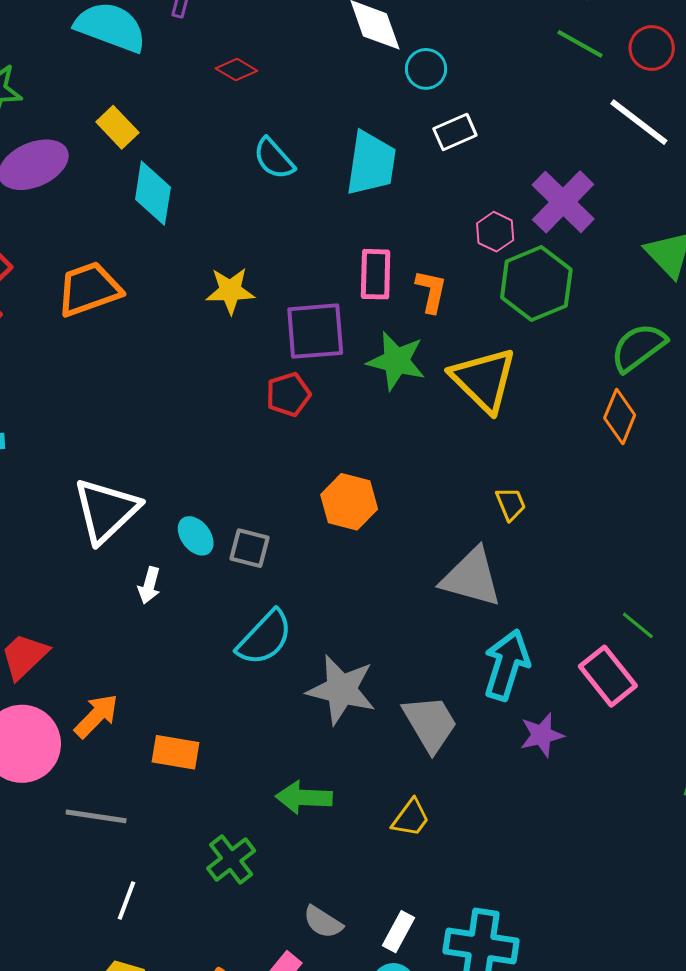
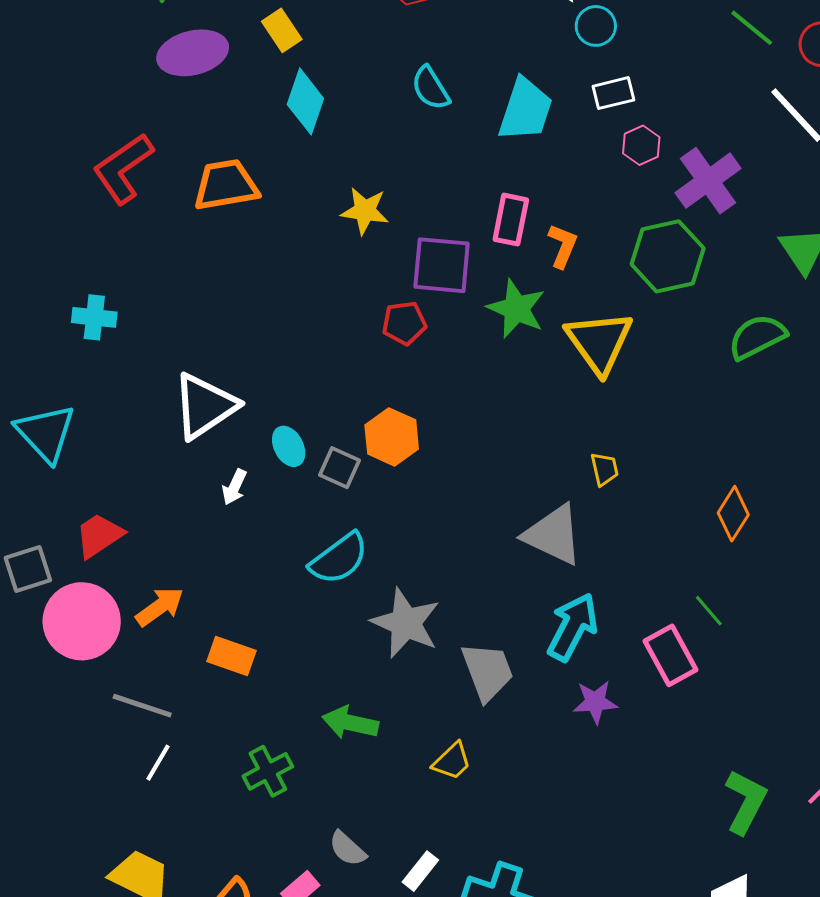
pink hexagon: (495, 232) -> (641, 145), moved
orange diamond: (620, 416) -> (733, 514), moved
orange hexagon: (349, 502) -> (392, 437), moved
white line: (127, 901) -> (158, 763), moved

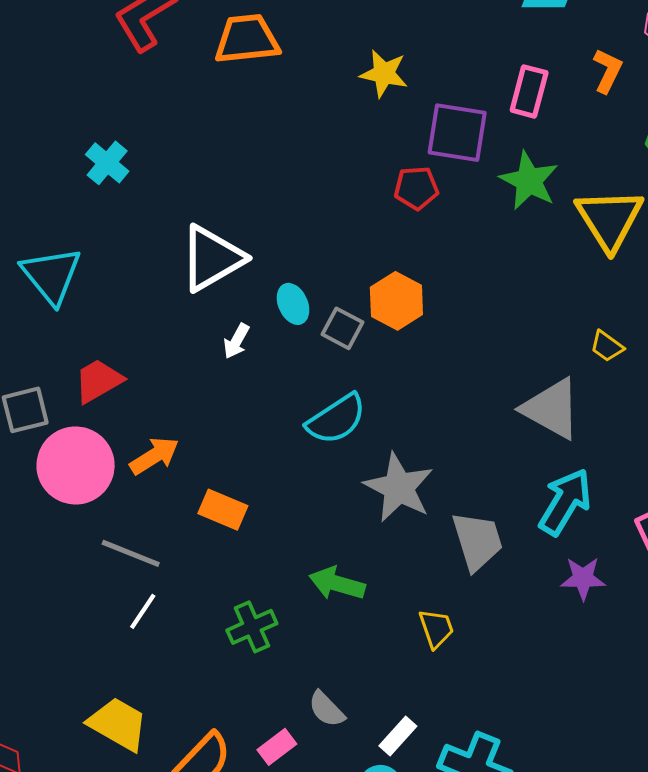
orange L-shape: (563, 246) -> (608, 71), moved
cyan cross: (94, 317) -> (107, 163), turned 30
yellow trapezoid: (604, 469) -> (607, 346), turned 135
yellow trapezoid: (452, 761) -> (436, 628), turned -69

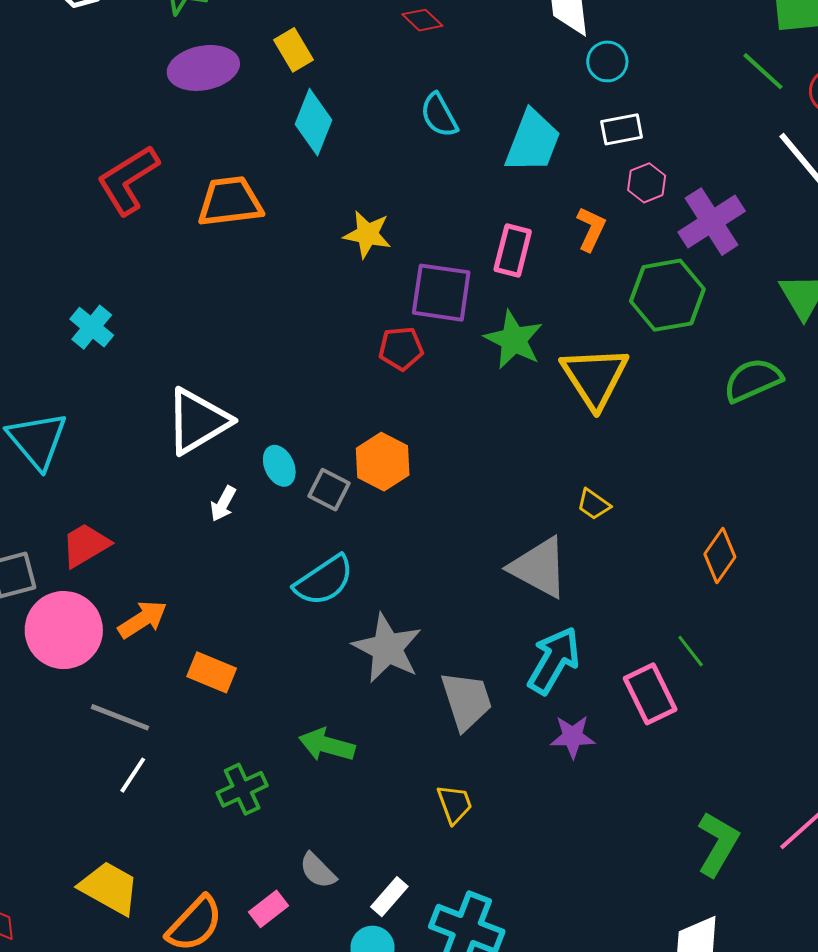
yellow trapezoid: (436, 628) -> (455, 804), moved

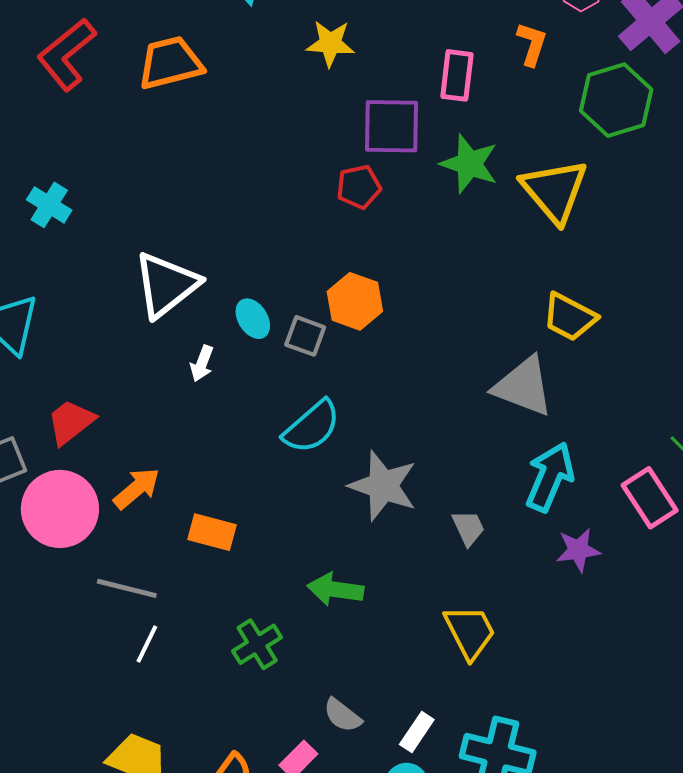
yellow star: (367, 234) -> (330, 43), moved
yellow trapezoid: (594, 504) -> (570, 317), size x1.6
gray trapezoid: (466, 701) -> (468, 528), size x0.6
yellow trapezoid: (455, 804) -> (470, 632), size x1.4

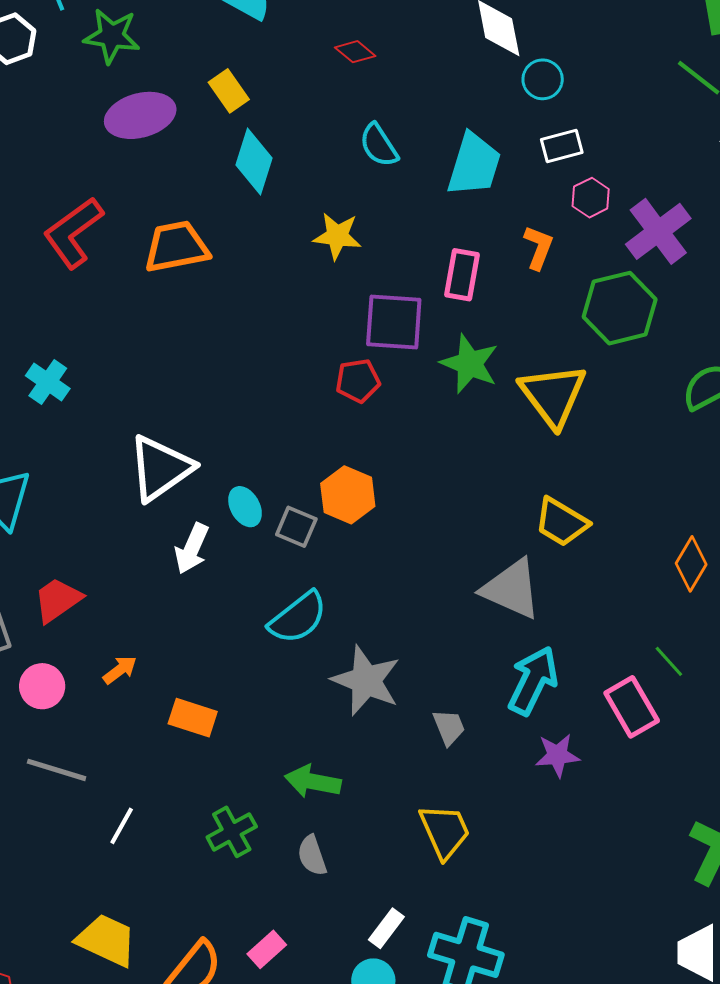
white arrow: (202, 363) -> (192, 549), size x1.4
orange arrow: (137, 488) -> (120, 670), size x0.7
pink circle: (60, 509) -> (42, 686), size x0.6
gray line: (127, 588) -> (57, 770), moved
gray semicircle: (342, 715) -> (312, 856), moved, turned 30

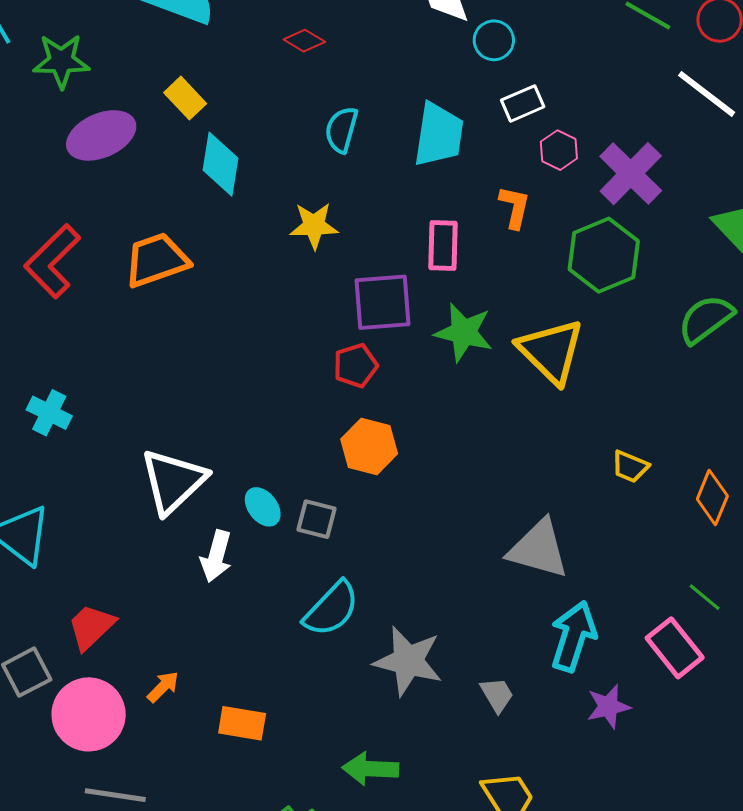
cyan semicircle: (379, 145) -> (342, 130), turned 57
orange hexagon: (348, 495) -> (369, 446), moved
yellow trapezoid: (561, 522) -> (630, 467), moved, size x0.7
pink circle: (42, 686) -> (89, 714), size x1.6

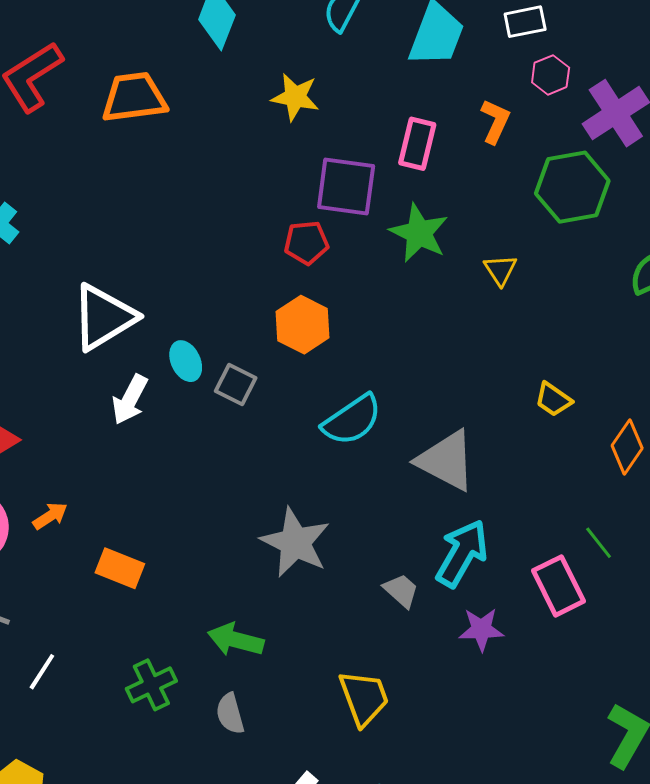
yellow triangle: (551, 351) -> (500, 270), size x0.5
cyan semicircle: (331, 609) -> (352, 420), moved
gray trapezoid: (497, 695) -> (401, 591), moved, turned -30

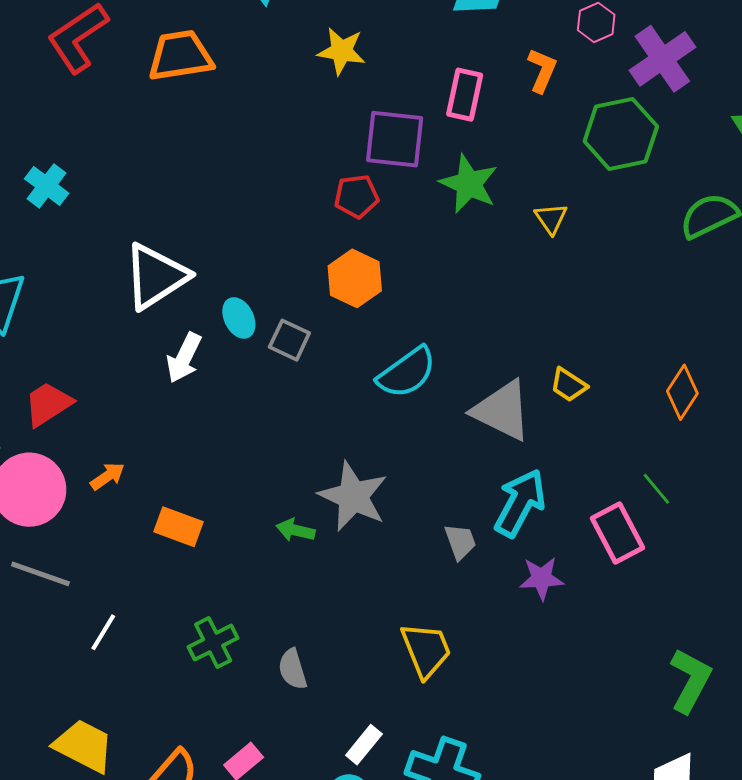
yellow trapezoid: (553, 399) -> (569, 385), moved
gray trapezoid: (401, 591) -> (460, 542), turned 30
green arrow: (236, 640) -> (295, 530), moved, size x0.7

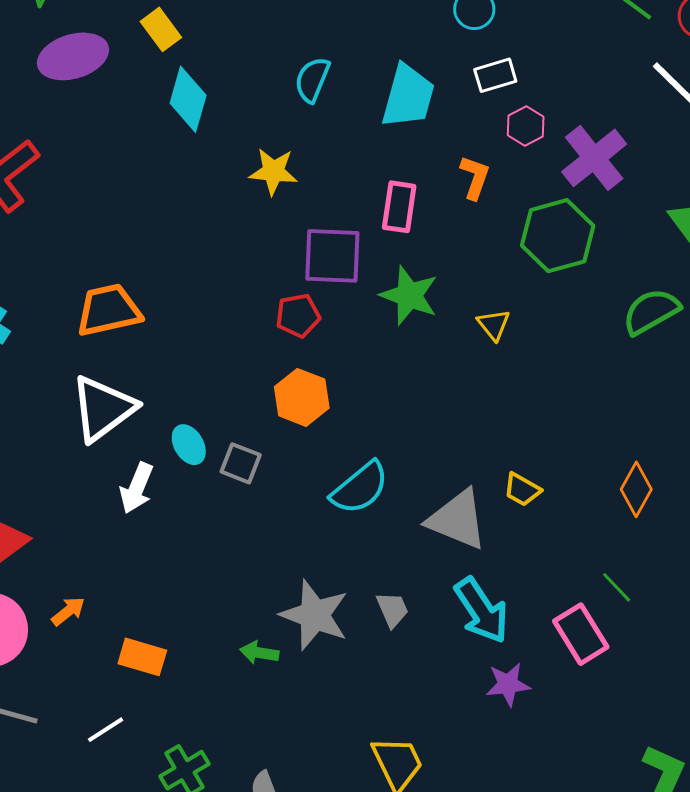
orange trapezoid: (180, 56) -> (109, 310), moved
cyan arrow: (520, 503) -> (482, 610), turned 122
gray trapezoid: (460, 542) -> (392, 610), moved
white line: (103, 632) -> (106, 730), moved, turned 30

